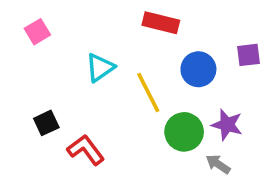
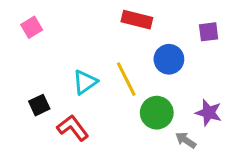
purple square: (249, 55) -> (209, 32), moved
cyan triangle: (100, 67) -> (85, 82), moved
purple star: (227, 125) -> (209, 113), moved

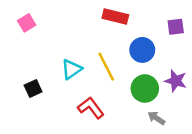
green circle: (157, 113) -> (145, 88), moved
purple star: (209, 113) -> (176, 81), moved
red L-shape: (73, 128) -> (91, 108), moved

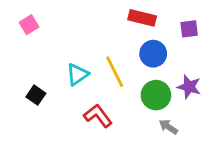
red rectangle: (115, 17) -> (142, 18), moved
black square: (33, 88) -> (36, 95), turned -30

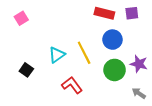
purple square: (189, 29) -> (132, 13), moved
gray arrow: (168, 127) -> (139, 93), moved

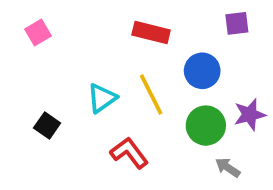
red rectangle: (104, 13) -> (151, 32), moved
purple star: (139, 64) -> (250, 115), turned -30
gray arrow: (139, 93) -> (228, 167), moved

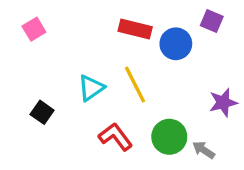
purple square: (237, 23) -> (212, 21), turned 30
blue circle: (202, 71) -> (176, 44), moved
green circle: (206, 126) -> (169, 137), moved

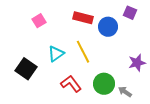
pink square: (34, 29) -> (39, 21), moved
black square: (42, 112) -> (26, 69), size x1.5

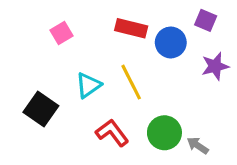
purple star: (137, 63) -> (215, 66), moved

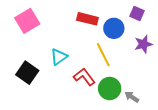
pink square: (61, 33) -> (27, 21), moved, size x1.6
yellow line: (131, 82) -> (103, 55), moved
red L-shape: (112, 133) -> (84, 77), moved

